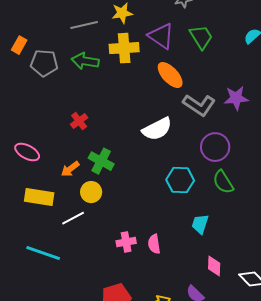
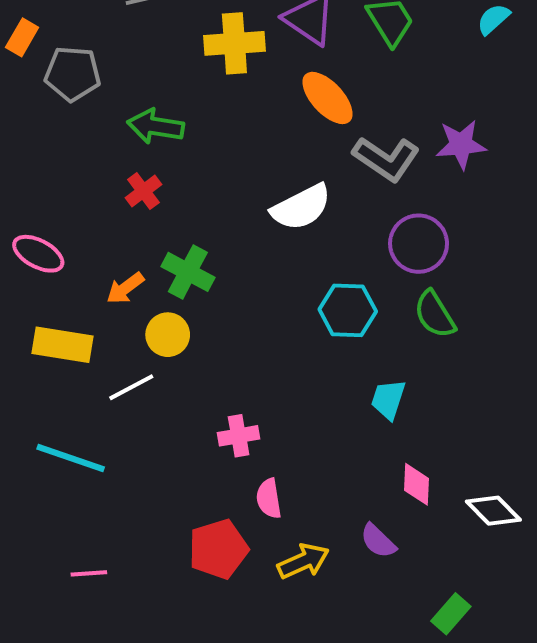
green arrow: (85, 61) -> (156, 126), moved
pink semicircle: (154, 244) -> (269, 498), moved

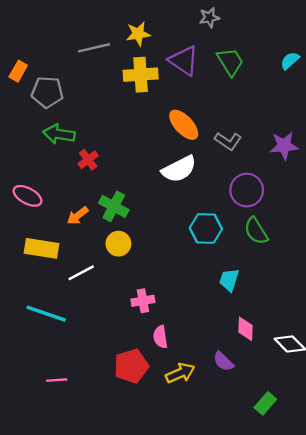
orange ellipse: (328, 98) -> (184, 125), moved
green arrow: (156, 126) -> (59, 134), moved
purple star: (461, 145) -> (284, 146), moved
gray L-shape: (386, 159) -> (228, 141), size x0.7
yellow circle: (168, 335) -> (118, 244), moved

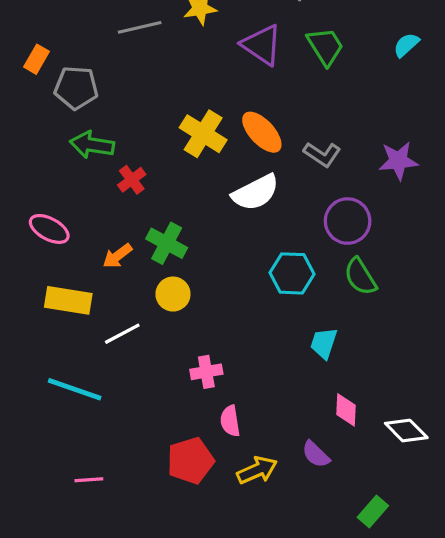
yellow cross: (141, 75) -> (203, 134), moved, turned 36

